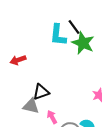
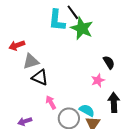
black triangle: (41, 92) -> (40, 77), turned 42
gray triangle: (31, 106) -> (31, 61), moved, turned -30

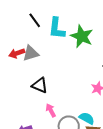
black line: (73, 12) -> (35, 20), moved
gray triangle: (31, 61) -> (31, 53), moved

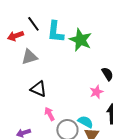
red arrow: (17, 53) -> (15, 36), moved

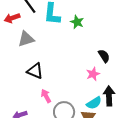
green star: (80, 40) -> (77, 22), size x0.6
cyan semicircle: (85, 122) -> (94, 103), moved, turned 119

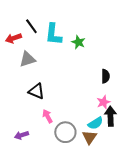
black semicircle: (104, 56) -> (105, 76), turned 32
pink star: (93, 74) -> (103, 102), moved

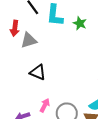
red arrow: (13, 38) -> (15, 28), moved, turned -63
pink arrow: (47, 116) -> (45, 105), moved, turned 56

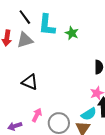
gray triangle: (29, 40) -> (25, 40), moved

